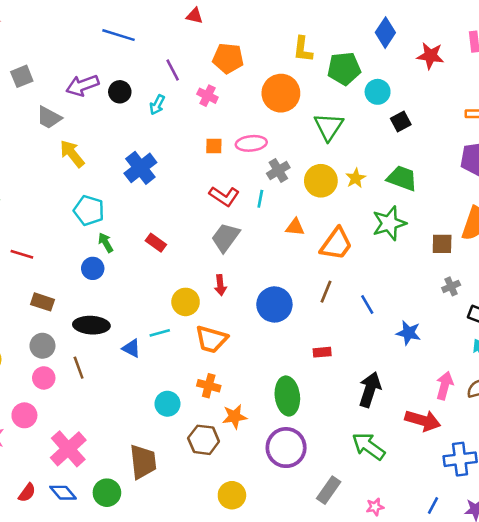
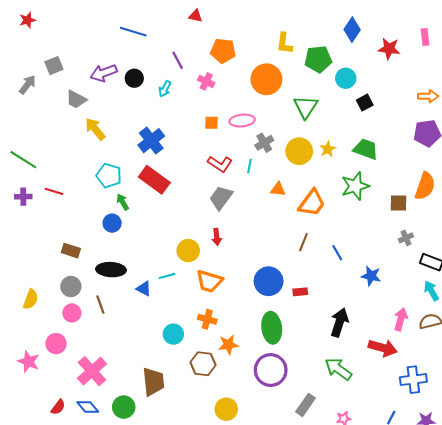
red rectangle: (156, 243) -> (154, 180), moved, size x1.8
red line: (22, 254) -> (54, 191), moved
blue circle: (274, 304) -> (269, 281), moved

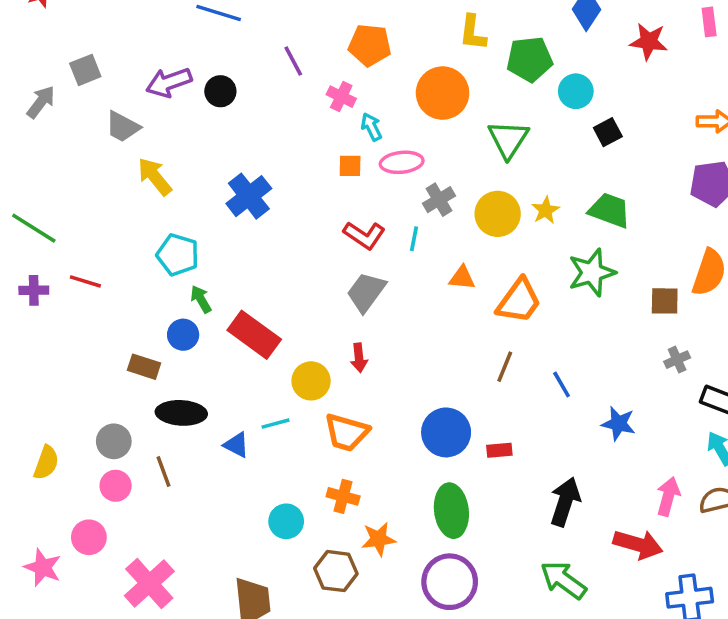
cyan arrow: (165, 89) -> (371, 127), moved, turned 126
red rectangle: (154, 180) -> (254, 335), moved
brown rectangle: (71, 251) -> (144, 367), moved

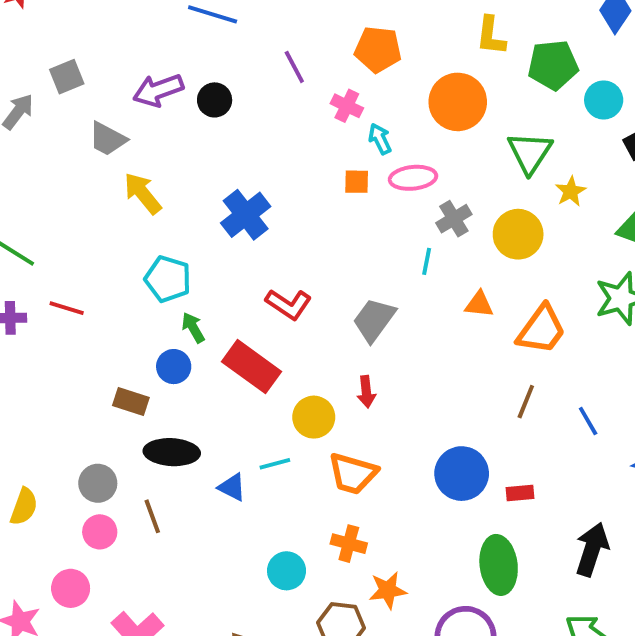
yellow star: (546, 210) -> (571, 191), moved
red L-shape: (364, 235) -> (288, 304), moved
green ellipse: (451, 511) -> (499, 565), moved

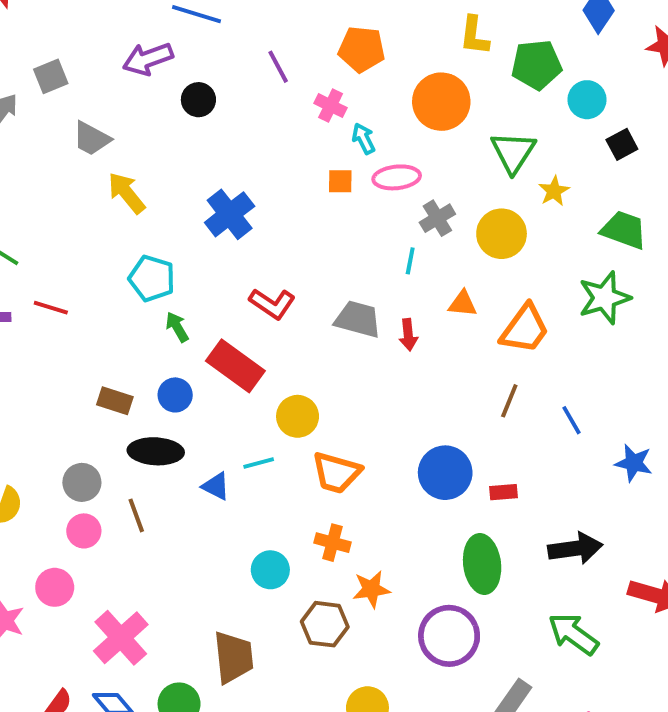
purple arrow: (158, 90) -> (148, 59), moved
gray trapezoid: (374, 320) -> (358, 319), turned 69
blue circle: (174, 367) -> (175, 395), moved
red arrow: (366, 392) -> (408, 335), moved
black arrow: (592, 549) -> (575, 548), turned 64

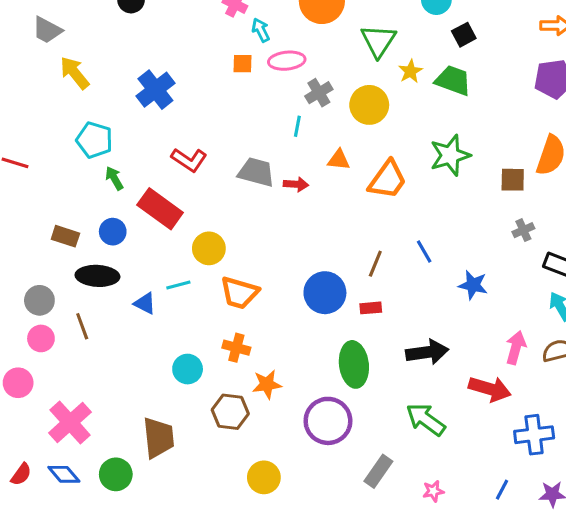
green trapezoid: (624, 230) -> (453, 80), moved
red arrow: (408, 335) -> (296, 184), turned -80
brown line: (509, 401) -> (375, 264), moved

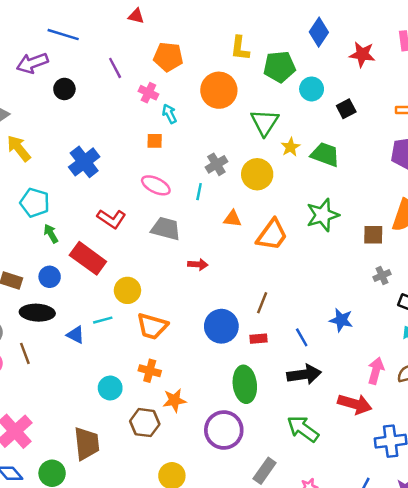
black square: (464, 35) -> (346, 109), moved
pink ellipse: (287, 61) -> (156, 185), moved, turned 32
red arrow: (296, 184) -> (198, 264), moved
blue line: (424, 251) -> (302, 337), moved

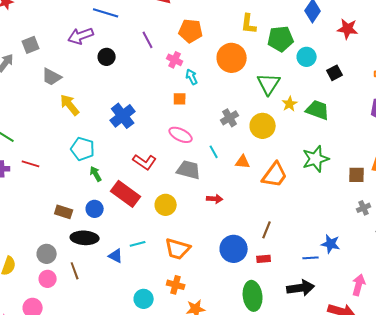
cyan line: (199, 192) -> (214, 152), moved, turned -40
yellow circle: (127, 290) -> (166, 205), moved
blue line: (302, 337) -> (311, 258), moved, turned -63

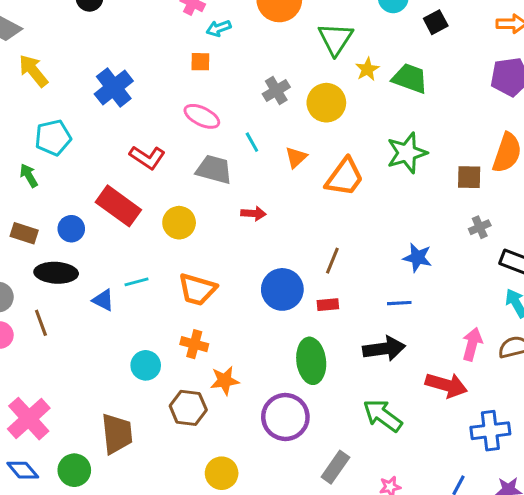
cyan arrow: (192, 77) -> (219, 28), turned -84
cyan pentagon: (83, 149) -> (53, 138), turned -30
orange triangle: (243, 162) -> (296, 157), turned -49
green arrow: (96, 174) -> (29, 176), moved
blue star: (331, 244) -> (417, 258), moved

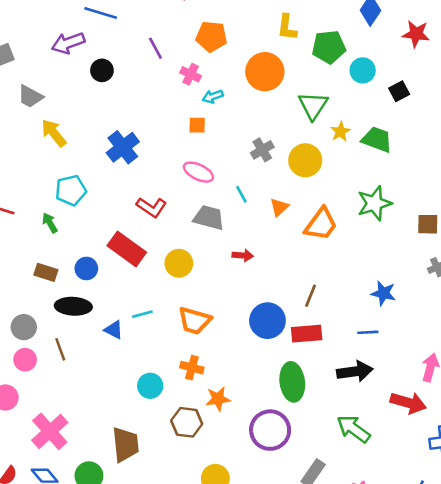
red rectangle: (328, 305) -> (307, 334), size x1.6

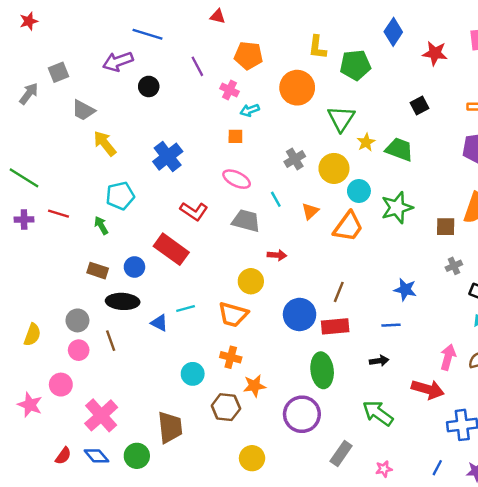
cyan circle: (363, 70) -> (359, 191), moved
yellow circle: (179, 263) -> (251, 281), moved
black arrow: (355, 371) -> (379, 361), size x0.6

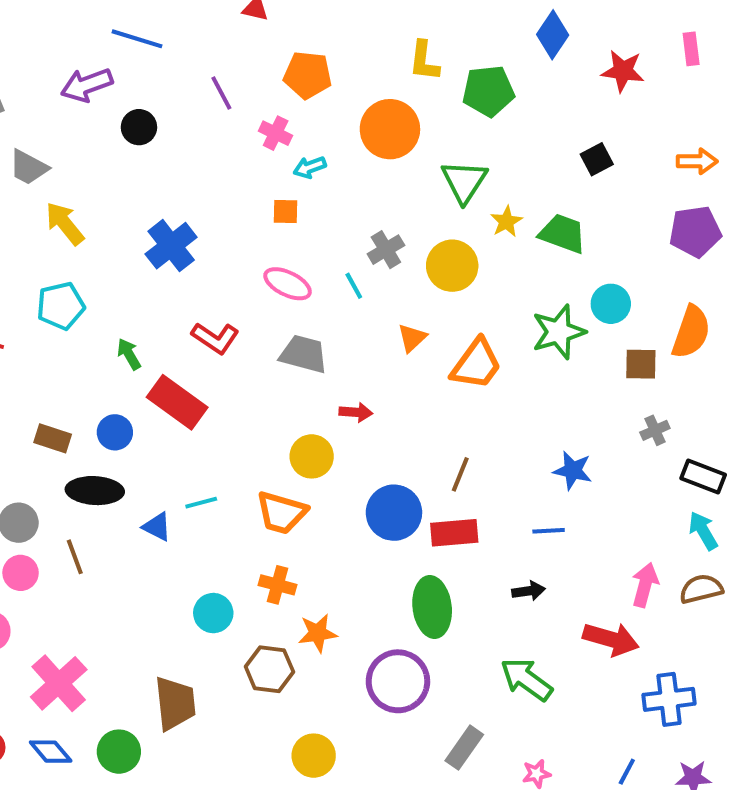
cyan circle: (359, 191) -> (611, 304), moved
cyan pentagon: (120, 196) -> (61, 306), moved
cyan line: (276, 199) -> (354, 286), moved
green arrow: (101, 225) -> (129, 354), moved

